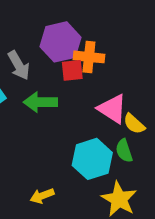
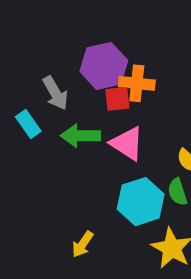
pink triangle: (112, 109) -> (127, 143), moved
yellow arrow: (42, 196) -> (83, 244), turned -35

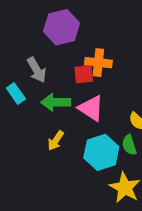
purple hexagon: (104, 66) -> (62, 27), moved
yellow arrow: (83, 244) -> (56, 141), moved

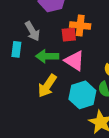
cyan rectangle: (16, 93) -> (16, 49), turned 42
yellow arrow: (56, 141) -> (47, 86), size x1.5

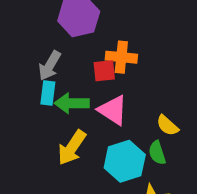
gray arrow: (32, 31) -> (50, 66), turned 60
cyan rectangle: (16, 49) -> (48, 93), moved

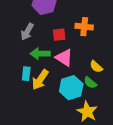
orange cross: (121, 57) -> (84, 27), moved
cyan rectangle: (48, 93) -> (26, 74), moved
green semicircle: (157, 153) -> (90, 83), turned -32

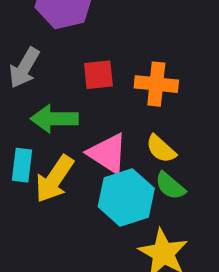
orange cross: (84, 27) -> (156, 84), moved
pink triangle: (64, 58) -> (108, 153), moved
yellow semicircle: (96, 67) -> (161, 149), moved

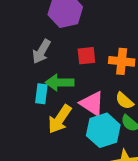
cyan rectangle: (22, 165) -> (41, 94), moved

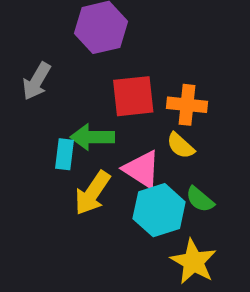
gray arrow: (41, 51) -> (37, 81), moved
red square: (86, 56) -> (133, 96), size x1.5
yellow semicircle: (124, 101) -> (181, 146), moved

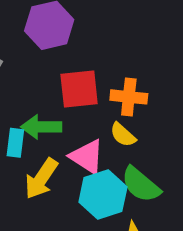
green semicircle: (200, 199) -> (141, 185), size x1.5

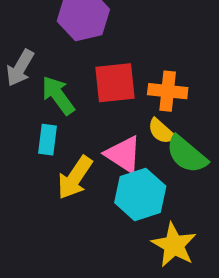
green arrow: (41, 127) -> (58, 95), moved, turned 54
green semicircle: (141, 185) -> (187, 154), moved

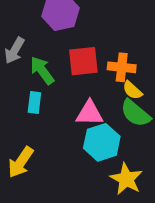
yellow semicircle: (161, 131) -> (132, 90), moved
pink triangle: (123, 154) -> (90, 113), turned -32
yellow arrow: (75, 178) -> (21, 162), moved

